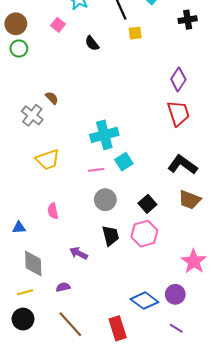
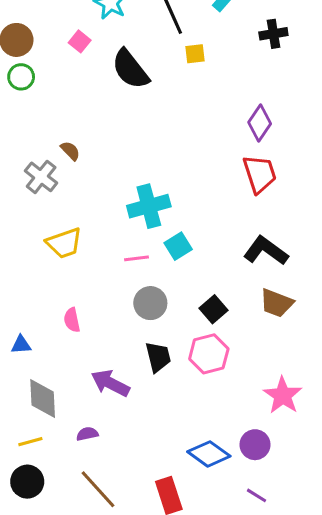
black semicircle: (92, 43) -> (130, 69), size x1.8
purple arrow: (79, 253) -> (110, 383), size x1.4

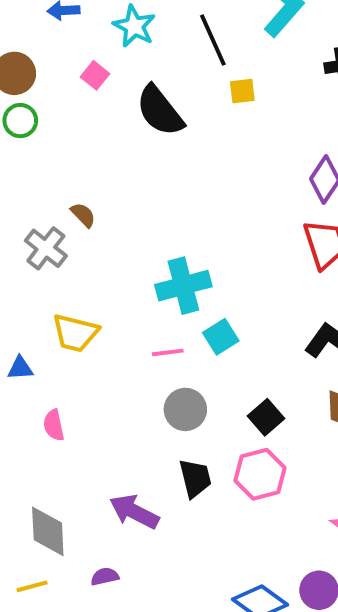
yellow trapezoid: (64, 243) -> (75, 333), turned 33
pink semicircle: (72, 320) -> (54, 425), moved
blue triangle: (21, 345) -> (20, 368), moved

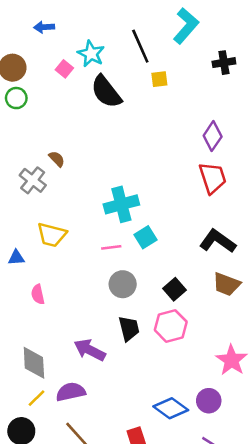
cyan star: (134, 26) -> (91, 54), moved
purple semicircle: (105, 576) -> (71, 392), size x1.6
yellow line: (32, 586) -> (37, 398), moved, turned -30

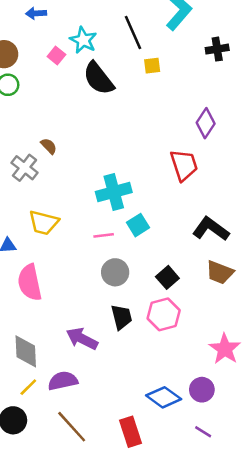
red trapezoid: (213, 178) -> (184, 165), moved
pink semicircle: (38, 294) -> (30, 283), size x1.8

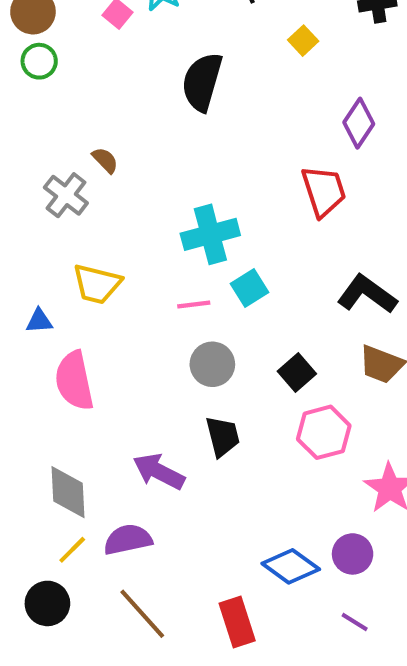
yellow square: (152, 66) -> (303, 41), moved, turned -36
black semicircle: (99, 78) -> (202, 82), moved, turned 54
pink hexagon: (164, 314) -> (324, 432), moved

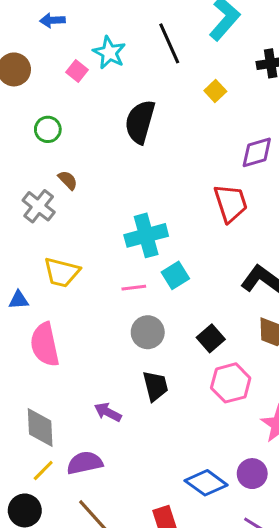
green circle: (39, 61) -> (48, 129), moved
purple diamond: (359, 123) -> (257, 152), turned 40
purple arrow: (159, 471) -> (108, 412), size x0.7

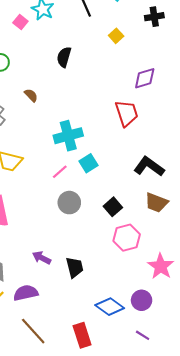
black semicircle: (140, 122) -> (64, 57), size x0.7
brown semicircle: (68, 180) -> (31, 95), moved
pink line: (134, 288) -> (60, 172), turned -35
black trapezoid: (155, 386) -> (75, 267), moved

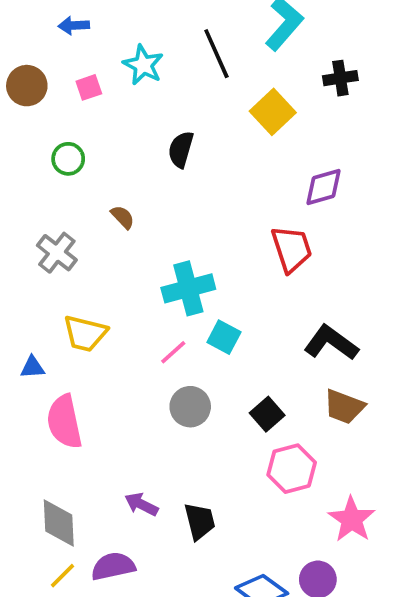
pink square: (20, 22) -> (89, 87), moved, turned 32
yellow square: (116, 36) -> (273, 112), size x1.6
cyan square: (88, 163) -> (224, 337), turned -30

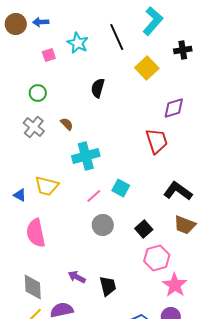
brown circle: (27, 86) -> (16, 24), moved
gray cross: (57, 253) -> (34, 127), moved
cyan cross: (188, 288) -> (86, 156), moved
blue triangle: (32, 367) -> (20, 195), moved, turned 32
pink star: (352, 519) -> (175, 285), moved

